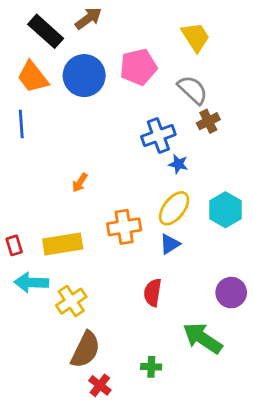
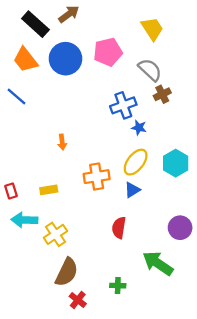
blue line: (21, 124) -> (17, 96), turned -45
orange arrow: (80, 183) -> (62, 142), turned -40
yellow rectangle: (63, 244) -> (49, 190), size x0.6

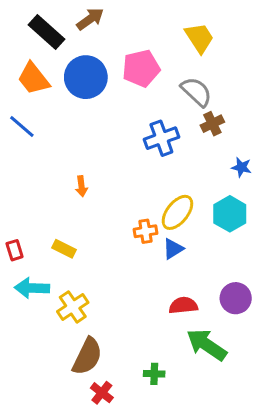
blue star: (139, 128) -> (241, 167), moved
orange cross: (97, 177) -> (145, 231), moved, size x0.7
yellow rectangle: (49, 190) -> (64, 249), turned 36
red semicircle: (119, 228) -> (183, 305), moved, turned 75

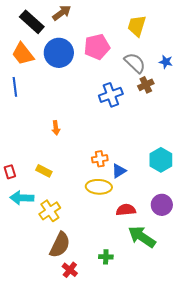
yellow trapezoid: (199, 38) -> (137, 26), turned -130
blue line: (22, 127) -> (15, 87), turned 42
blue star: (241, 167) -> (166, 62), moved
yellow ellipse: (177, 212) -> (99, 187), moved, turned 55
cyan hexagon: (230, 214) -> (161, 160), moved

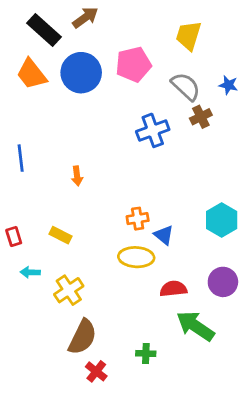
blue line: (15, 87) -> (21, 158), moved
blue triangle: (119, 171) -> (164, 235), turned -49
cyan arrow: (22, 198) -> (30, 272), size x0.6

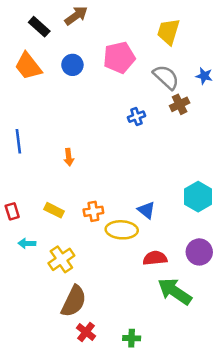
black rectangle: (44, 30) -> (39, 27), size x0.7
blue circle: (81, 73) -> (72, 65), size x0.6
blue cross: (153, 130) -> (136, 117), size x0.6
orange cross: (138, 219) -> (93, 211), moved
green cross: (146, 353) -> (132, 338), moved

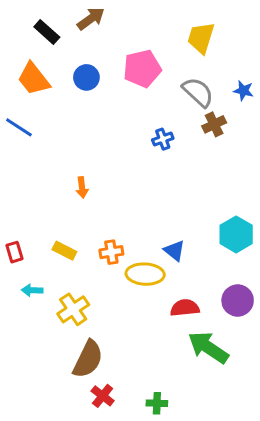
blue line: (18, 141) -> (19, 127), moved, turned -50

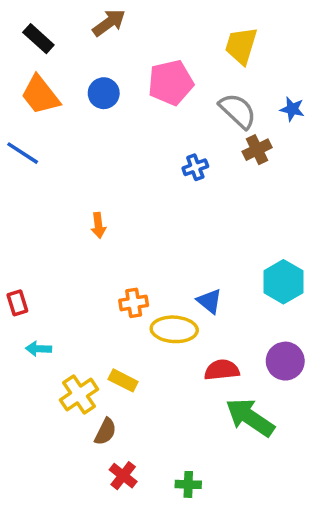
black rectangle: (47, 32) -> (38, 39), moved
yellow rectangle: (64, 251) -> (123, 380), moved
yellow cross: (73, 309) -> (79, 395), moved
brown semicircle: (88, 359) -> (105, 432), size x0.6

